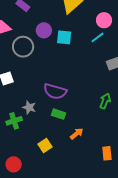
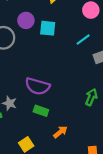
cyan line: (97, 37) -> (83, 39), moved

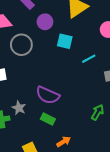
purple circle: (26, 20) -> (45, 22), moved
cyan line: (83, 39) -> (89, 59), moved

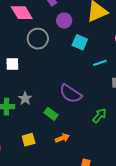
purple semicircle: (48, 95) -> (71, 94), moved

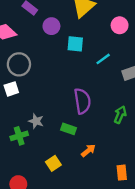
gray circle: (38, 39) -> (19, 64), moved
purple semicircle: (71, 94) -> (82, 101), turned -115

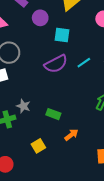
cyan line: (103, 59) -> (84, 63), moved
purple semicircle: (82, 101) -> (56, 64), moved, turned 70

